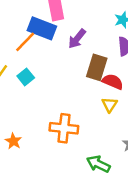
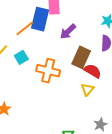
blue rectangle: (42, 28) -> (40, 19), turned 75
orange cross: (64, 128) -> (48, 71), moved

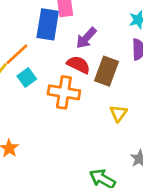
orange line: (25, 28) -> (17, 54), moved
red semicircle: (93, 71) -> (78, 65), moved

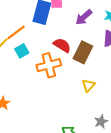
purple arrow: (86, 38) -> (84, 17), moved
orange cross: (64, 92) -> (49, 65), turned -30

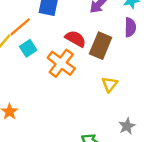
orange cross: (49, 65) -> (61, 63), turned -35

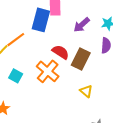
cyan square: (28, 48) -> (16, 76), moved, turned -32
yellow triangle: (110, 84) -> (86, 91), turned -32

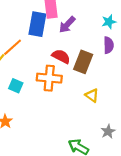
purple arrow: (82, 25) -> (67, 25), moved
orange cross: (48, 71) -> (49, 78), turned -30

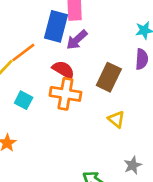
purple arrow: (67, 25) -> (77, 40), moved
red semicircle: (61, 56) -> (63, 70), moved

